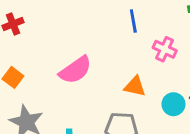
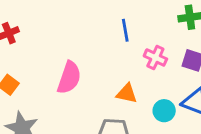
pink semicircle: (75, 70) -> (69, 78), turned -36

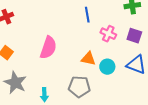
cyan circle: (164, 111) -> (107, 67), moved

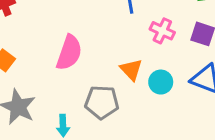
orange triangle: (88, 59) -> (131, 70), turned 35
gray pentagon: (79, 87) -> (102, 102), moved

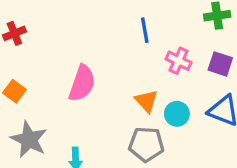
gray pentagon: (102, 102) -> (146, 144), moved

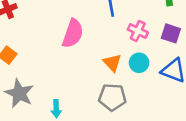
pink semicircle: (82, 83) -> (73, 33), moved
cyan circle: (177, 114) -> (139, 63), moved

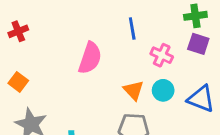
purple square: (171, 33) -> (198, 44), moved

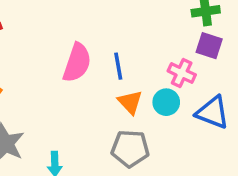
blue line: (132, 28) -> (118, 66), moved
pink cross: (162, 55) -> (182, 73), moved

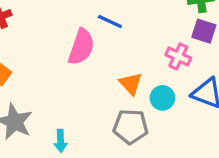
blue line: (118, 66) -> (110, 21), moved, turned -55
cyan circle: (166, 102) -> (162, 98), moved

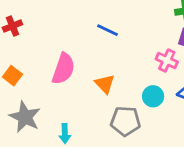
pink semicircle: (81, 47) -> (63, 69), moved
orange triangle: (131, 84) -> (105, 84), moved

